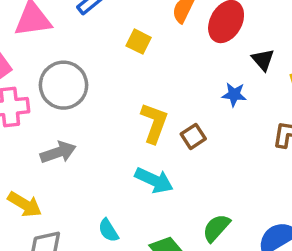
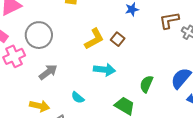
yellow L-shape: (154, 123) -> (94, 39), turned 60
cyan semicircle: (108, 230) -> (78, 98), moved

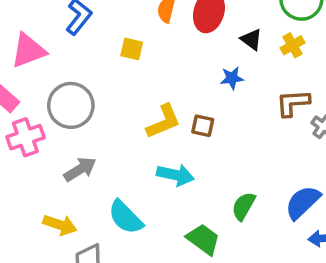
brown square: (118, 39) -> (203, 126), turned -32
cyan semicircle: (78, 98) -> (126, 217), size x1.6

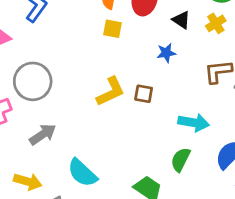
yellow square: (132, 49) -> (112, 29), moved
cyan arrow: (175, 175) -> (194, 123), moved

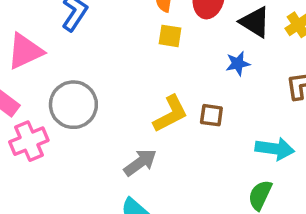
black triangle: (181, 20) -> (255, 22), size x1.4
gray arrow: (43, 134) -> (140, 163), moved

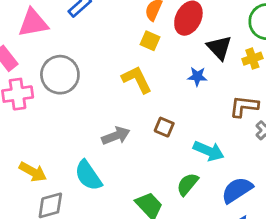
yellow L-shape: (170, 114) -> (137, 79), moved, turned -104
brown square: (211, 115) -> (164, 127), moved
gray arrow: (140, 163) -> (116, 136), moved

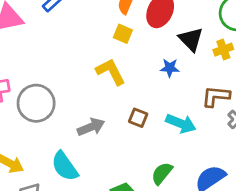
gray circle: (60, 75) -> (36, 103), moved
cyan arrow: (209, 151) -> (181, 124), moved

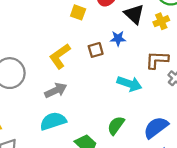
yellow L-shape: (111, 72) -> (60, 56), moved, turned -95
brown square: (138, 118) -> (96, 50), moved, turned -35
cyan semicircle: (65, 166) -> (53, 121), moved, turned 110

